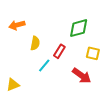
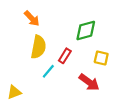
orange arrow: (17, 25) -> (32, 18), moved, turned -119
yellow semicircle: (35, 43) -> (38, 47), size x1.5

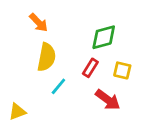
red rectangle: (65, 56) -> (90, 68), moved

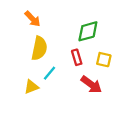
red rectangle: (90, 68) -> (77, 57), turned -49
yellow triangle: (17, 112) -> (31, 87), moved

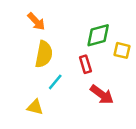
yellow square: (104, 60) -> (122, 50), moved
yellow triangle: (31, 87) -> (35, 107), moved, turned 35

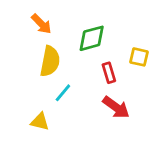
green diamond: (98, 35) -> (92, 38), moved
red rectangle: (85, 64) -> (109, 73), moved

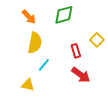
green diamond: (92, 38) -> (64, 15), moved
yellow square: (139, 57) -> (97, 40), turned 32

